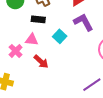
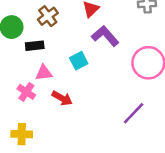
black rectangle: (38, 19) -> (35, 46), moved
cyan square: (60, 36) -> (79, 61), turned 32

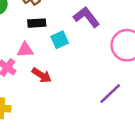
black rectangle: (35, 46) -> (37, 23), moved

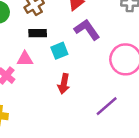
red arrow: (42, 75) -> (64, 84), moved, turned 66

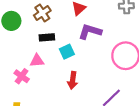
purple L-shape: (87, 30) -> (90, 32), turned -35

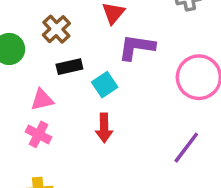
pink triangle: (37, 61) -> (42, 100), moved
red arrow: (73, 80) -> (104, 128), moved

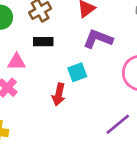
cyan square: (105, 85) -> (77, 72), moved

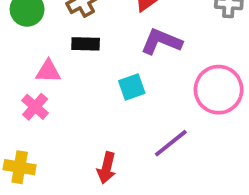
red arrow: (59, 94) -> (107, 168), moved
purple line: (118, 124) -> (171, 143), moved

